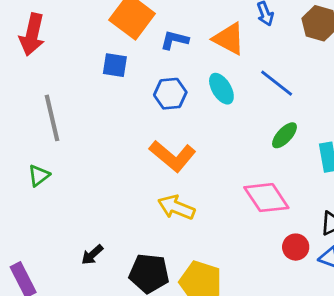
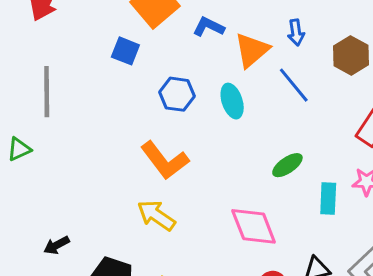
orange triangle: (229, 39) -> (252, 50), turned 39
blue L-shape: (175, 40) -> (209, 27), moved
blue line: (277, 83) -> (294, 85), moved

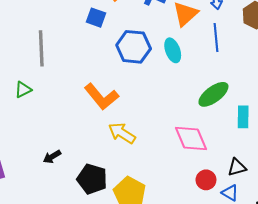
blue line: (294, 85) -> (216, 38), turned 36
blue hexagon: (177, 94) -> (134, 47), size x1.4
orange L-shape: (165, 160) -> (101, 97), moved
green ellipse: (287, 165) -> (213, 94), size x1.4

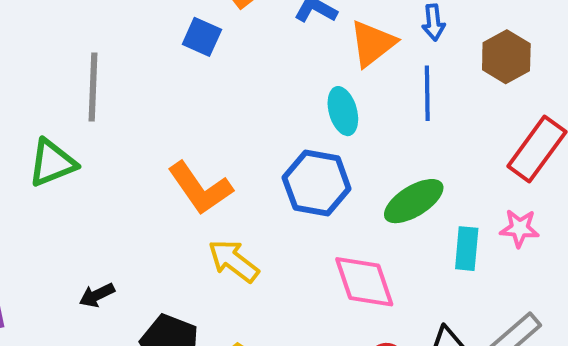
blue hexagon: (134, 47) -> (317, 183), moved
green triangle: (23, 90) -> (52, 163), size x1.5

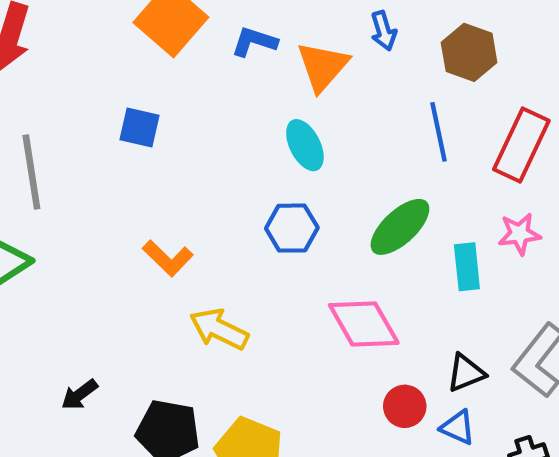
blue square: (202, 37) -> (140, 128), moved
blue line: (427, 93) -> (438, 132), moved
blue hexagon: (317, 183) -> (292, 228), size x0.7
orange L-shape: (200, 188) -> (168, 258), size x0.7

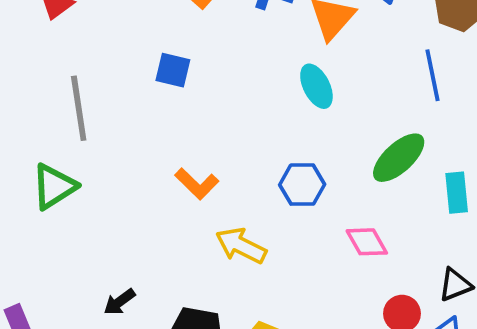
blue hexagon: (292, 228) -> (302, 185), moved
pink diamond: (364, 324) -> (367, 242), size x0.7

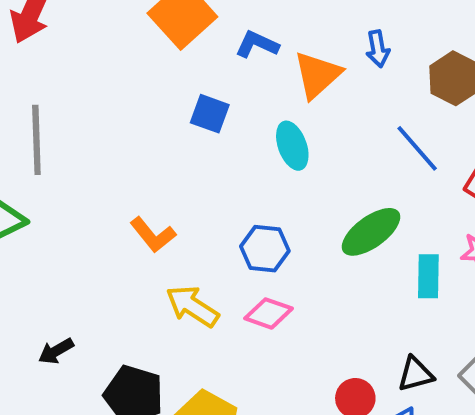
blue square: (173, 70) -> (210, 114), moved
blue line: (433, 75) -> (417, 148), turned -36
pink diamond: (367, 242) -> (268, 313), moved, turned -48

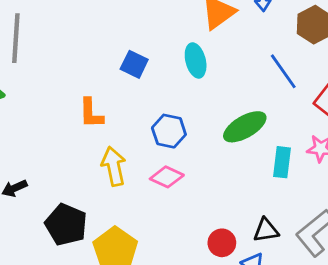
blue square: (210, 114) -> (134, 64), moved
orange L-shape: (153, 235) -> (91, 113), turned 32
yellow arrow: (192, 306) -> (114, 166), turned 39

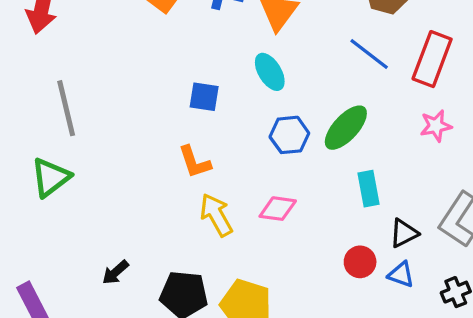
orange L-shape: (91, 113) -> (195, 162), moved
blue hexagon: (169, 131) -> (289, 135), moved
cyan rectangle: (282, 162) -> (369, 189), moved

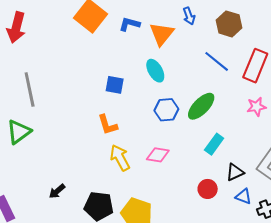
cyan rectangle: (369, 189) -> (214, 144), turned 45
blue triangle: (401, 275) -> (243, 196), moved

